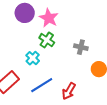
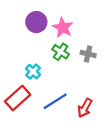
gray cross: (81, 47) -> (88, 54), moved
cyan cross: (33, 58) -> (33, 72), moved

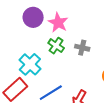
cyan cross: (33, 72) -> (30, 64), size x1.5

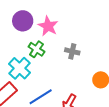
green cross: (56, 46) -> (36, 49), moved

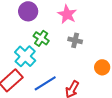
pink star: (48, 26) -> (67, 14), moved

